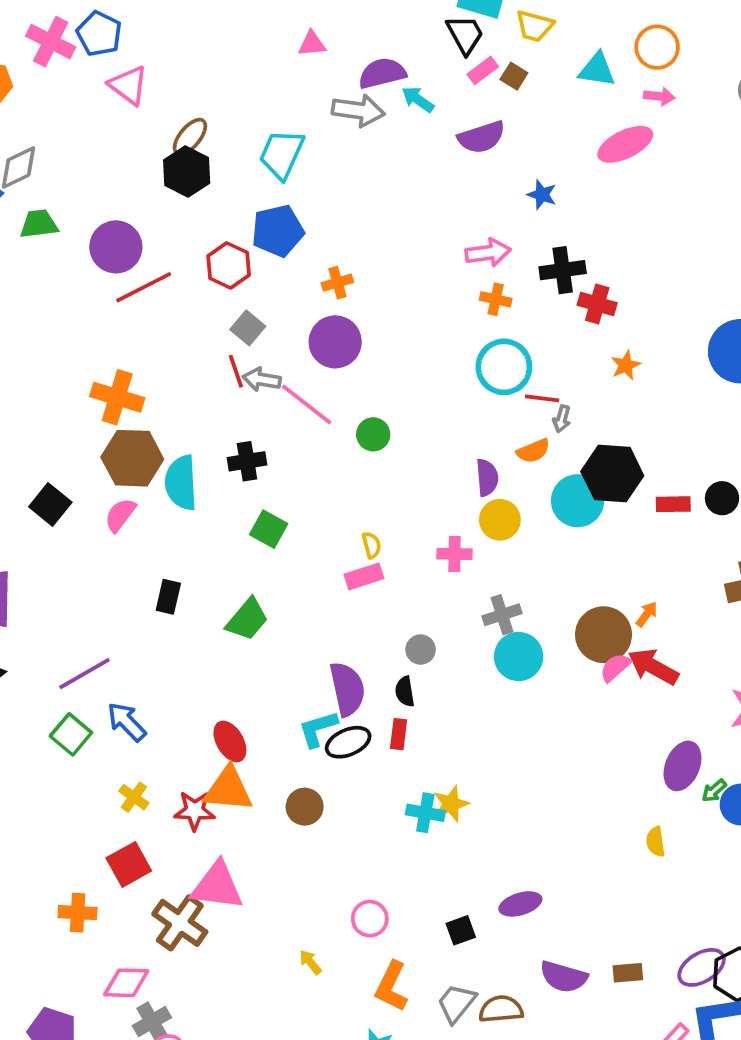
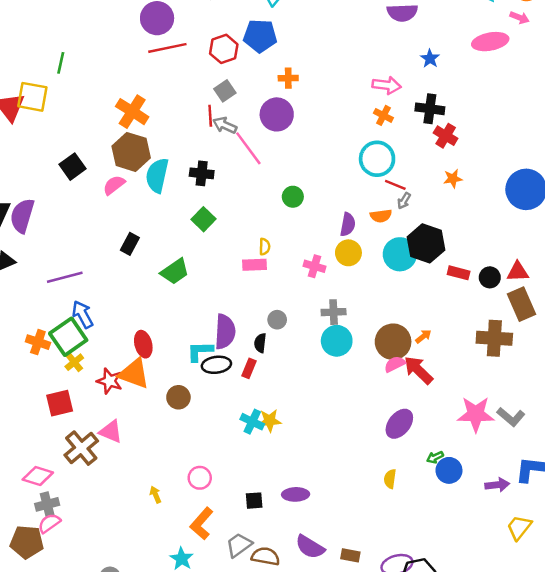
green circle: (373, 434) -> (293, 197), moved
green square: (71, 734) -> (68, 337), moved, size x1.4
purple ellipse: (682, 766) -> (399, 424), moved
pink triangle: (217, 886) -> (111, 431), size x0.7
orange cross: (78, 913) -> (38, 342), moved

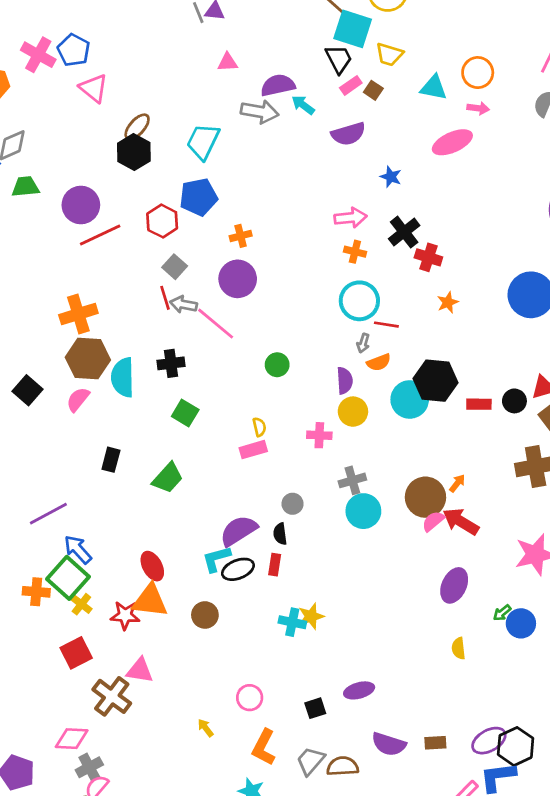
black cross: (430, 109) -> (404, 232), turned -32
orange cross: (132, 112) -> (78, 314), turned -36
gray arrow: (404, 201) -> (363, 343), moved
purple semicircle: (225, 332) -> (239, 531), turned -112

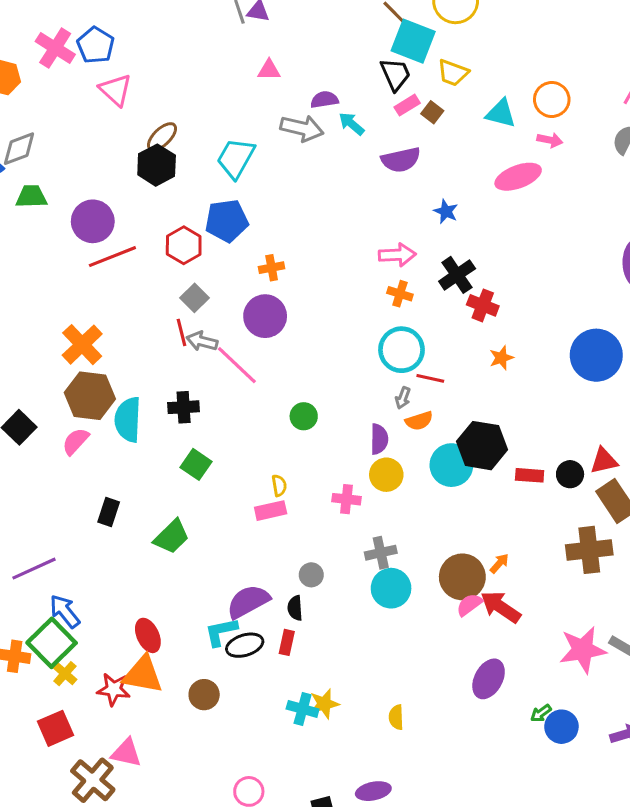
purple semicircle: (278, 85) -> (324, 100), size x0.7
orange cross: (78, 314) -> (82, 345), turned -30
yellow semicircle: (458, 648) -> (396, 717), moved

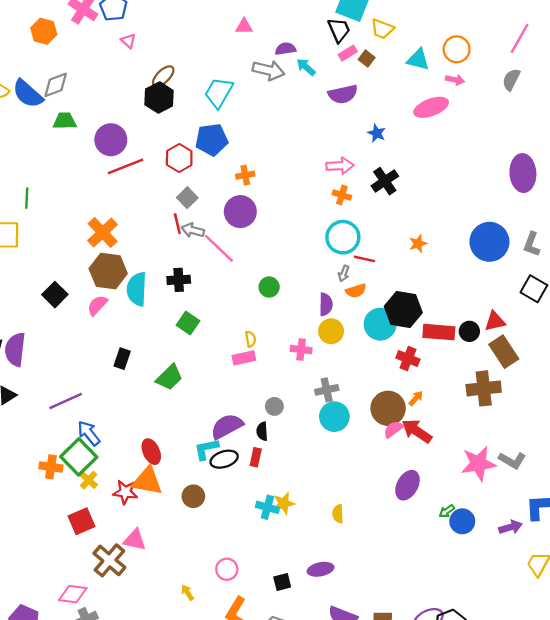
pink triangle: (116, 90) -> (128, 41), size x0.6
red cross: (483, 305) -> (408, 359), moved
red rectangle: (530, 475) -> (439, 332), size x1.5

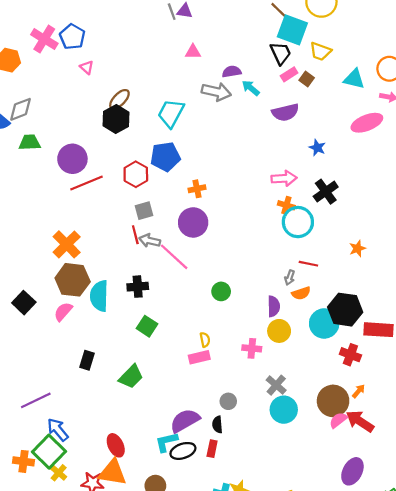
gray square: (187, 198) -> (144, 211), turned 30
cyan circle: (343, 237) -> (298, 222), moved
gray cross: (327, 390) -> (276, 385), turned -36

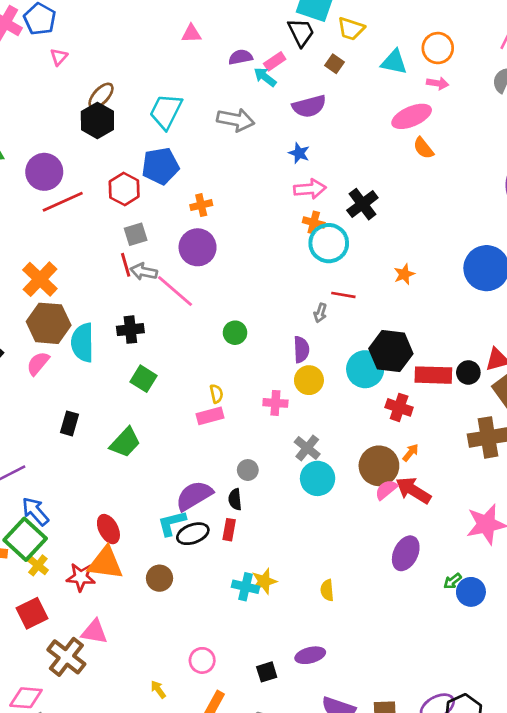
pink triangle: (87, 67) -> (59, 57), turned 32
pink rectangle: (289, 74) -> (275, 61), moved
gray arrow: (216, 92) -> (236, 120), moved
blue star: (317, 148) -> (299, 153), moved
orange semicircle: (301, 293) -> (423, 148), moved, turned 72

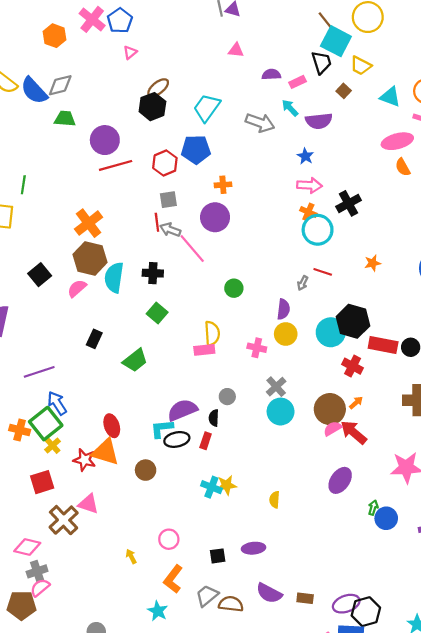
cyan arrow: (265, 77) -> (290, 108), moved
yellow semicircle: (216, 394) -> (212, 333), size x1.6
green arrow: (452, 581) -> (373, 508), turned 136

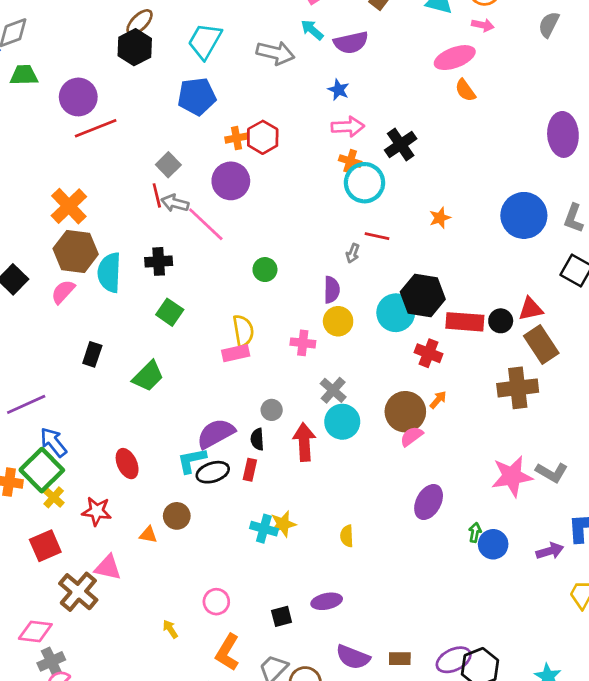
red hexagon: (165, 163) -> (263, 137), moved
gray square: (168, 200) -> (168, 165), turned -30
red arrow: (354, 432) -> (304, 442), moved, turned 52
orange triangle: (105, 452) -> (148, 535), moved, size x0.5

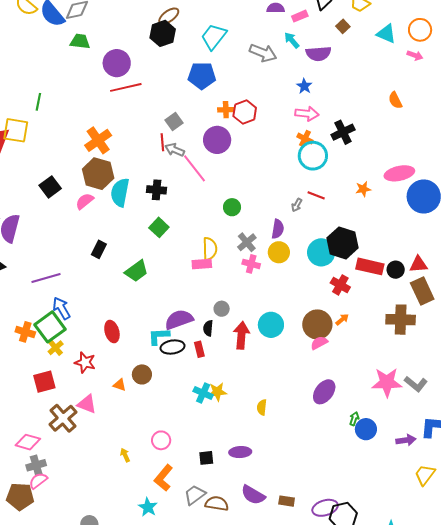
pink ellipse: (455, 58) -> (399, 173), moved
gray cross: (333, 390) -> (247, 242), moved
red rectangle: (250, 470) -> (199, 349), turned -35

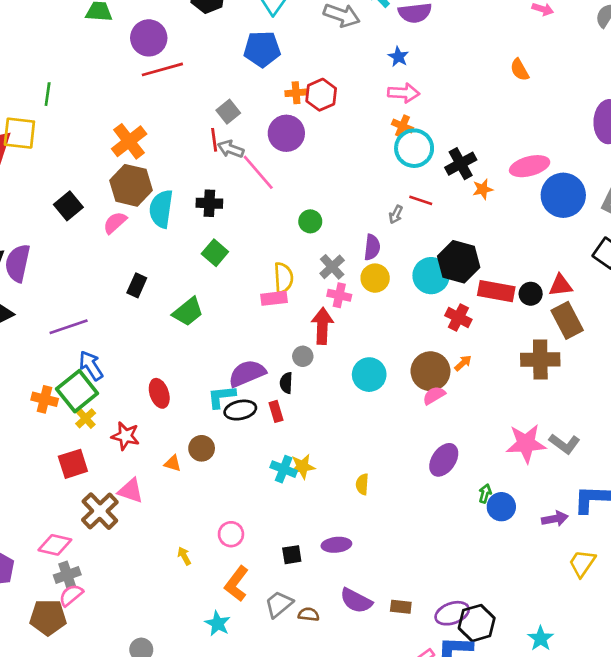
black cross: (343, 132) -> (461, 164), moved
red arrow: (241, 335) -> (322, 326), moved
brown semicircle: (217, 504) -> (309, 614), size x0.7

